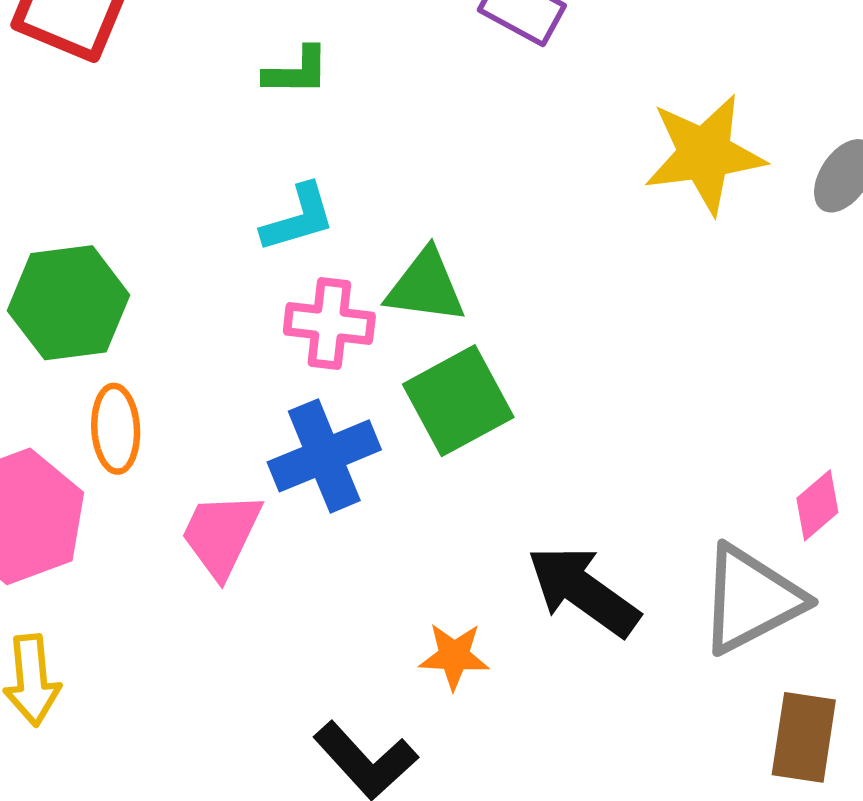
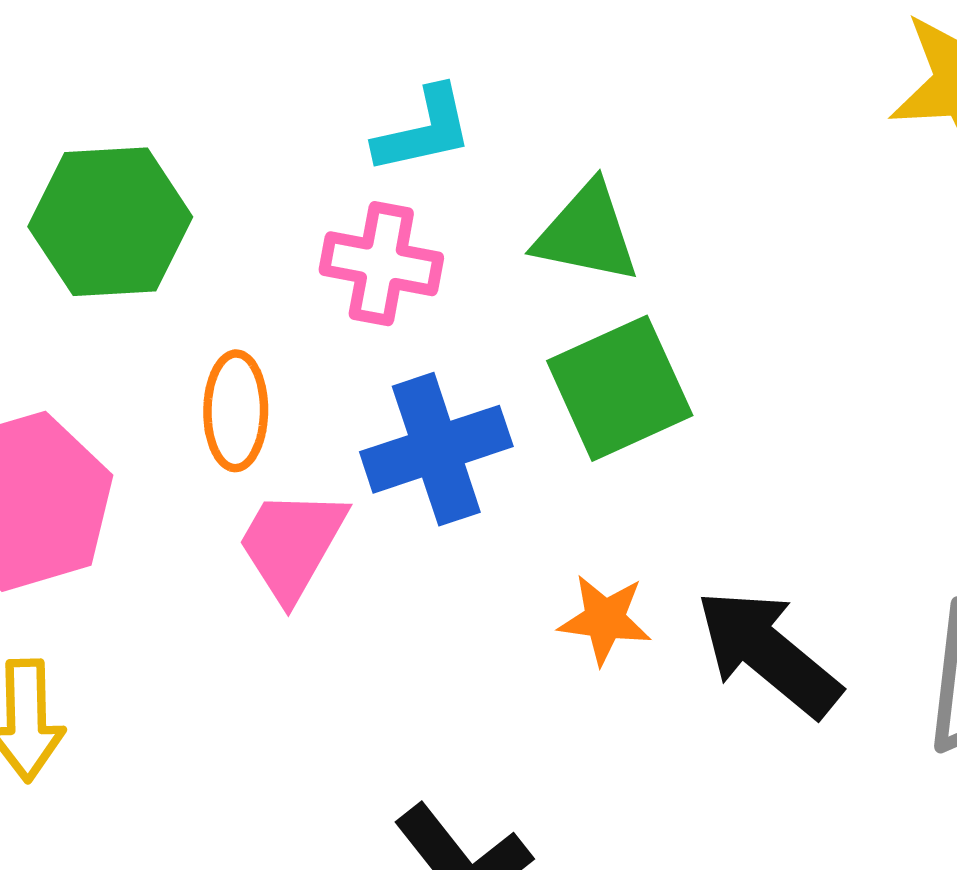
pink cross: (329, 324) -> (381, 264), moved
orange ellipse: (116, 429) -> (236, 411), moved
orange star: (454, 656) -> (605, 619), moved

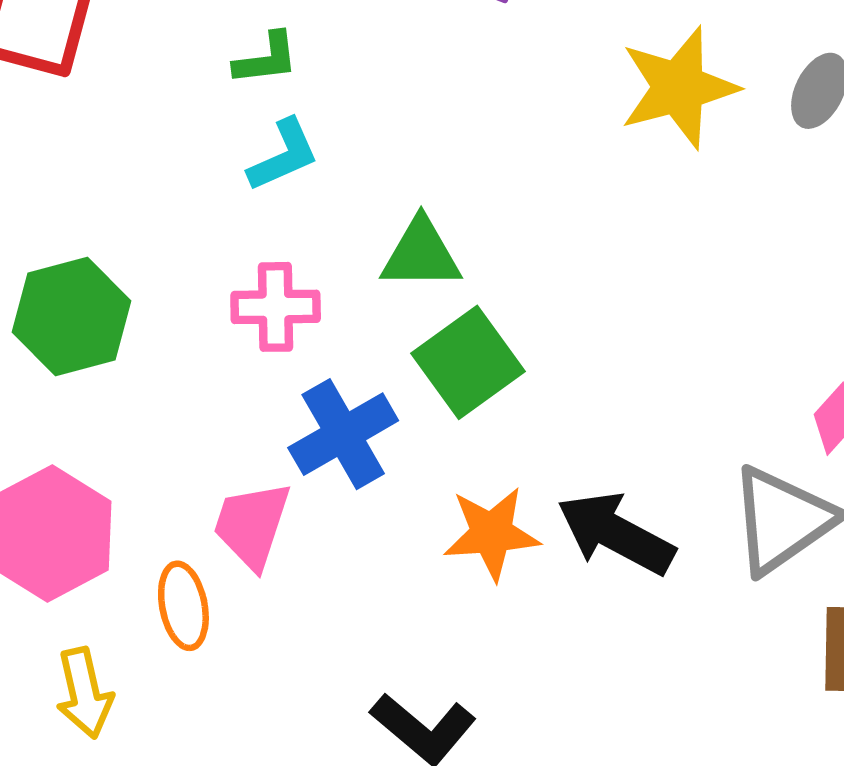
cyan L-shape: (424, 130) -> (283, 155), moved
orange ellipse: (236, 411) -> (183, 606), moved
orange star: (605, 619) -> (491, 533), size x1.4

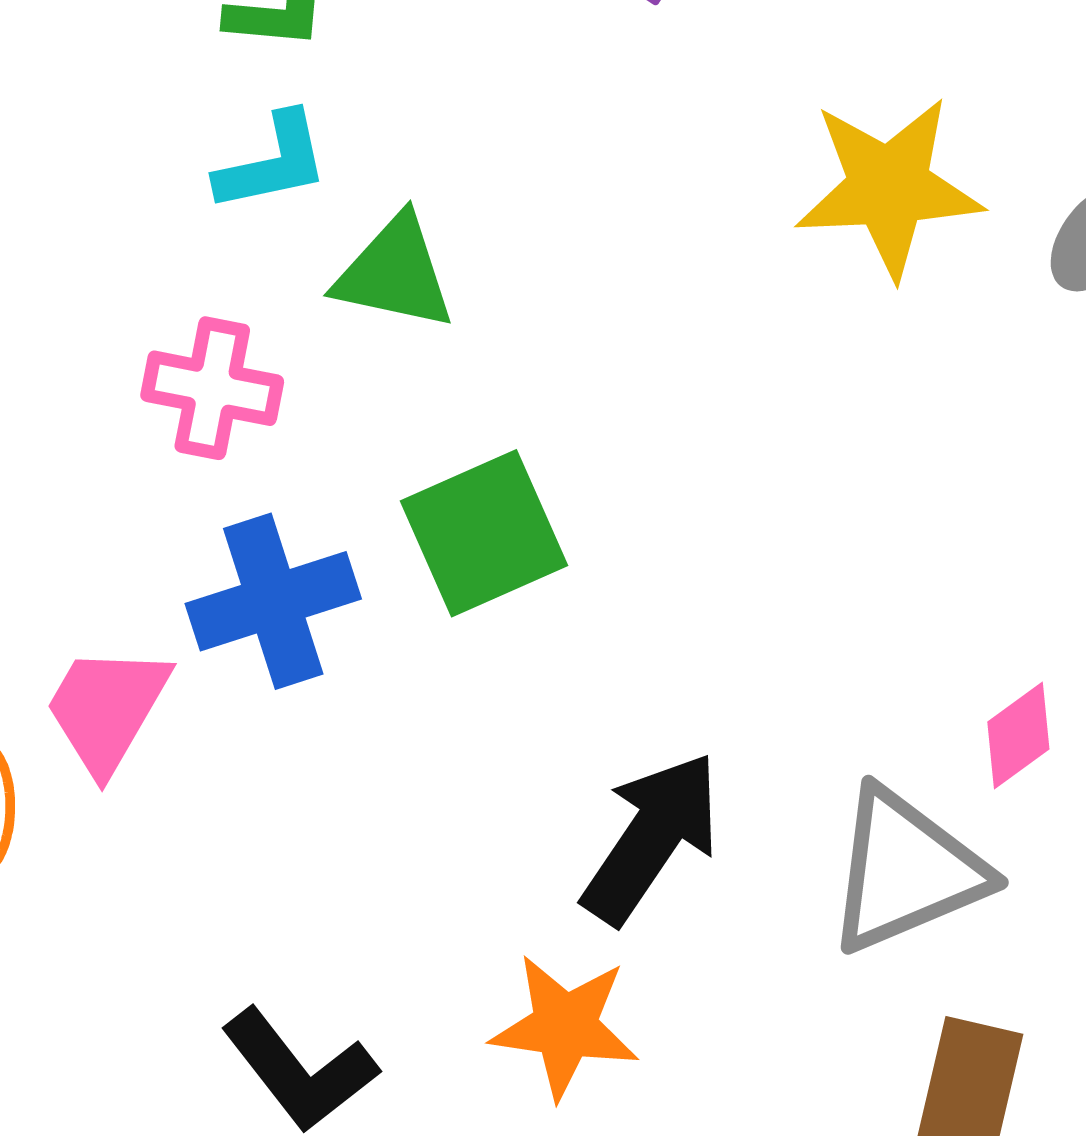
green triangle: (421, 254) -> (395, 273), moved
orange star: (491, 533) -> (565, 1027), moved
black arrow: (616, 533) -> (652, 838), turned 84

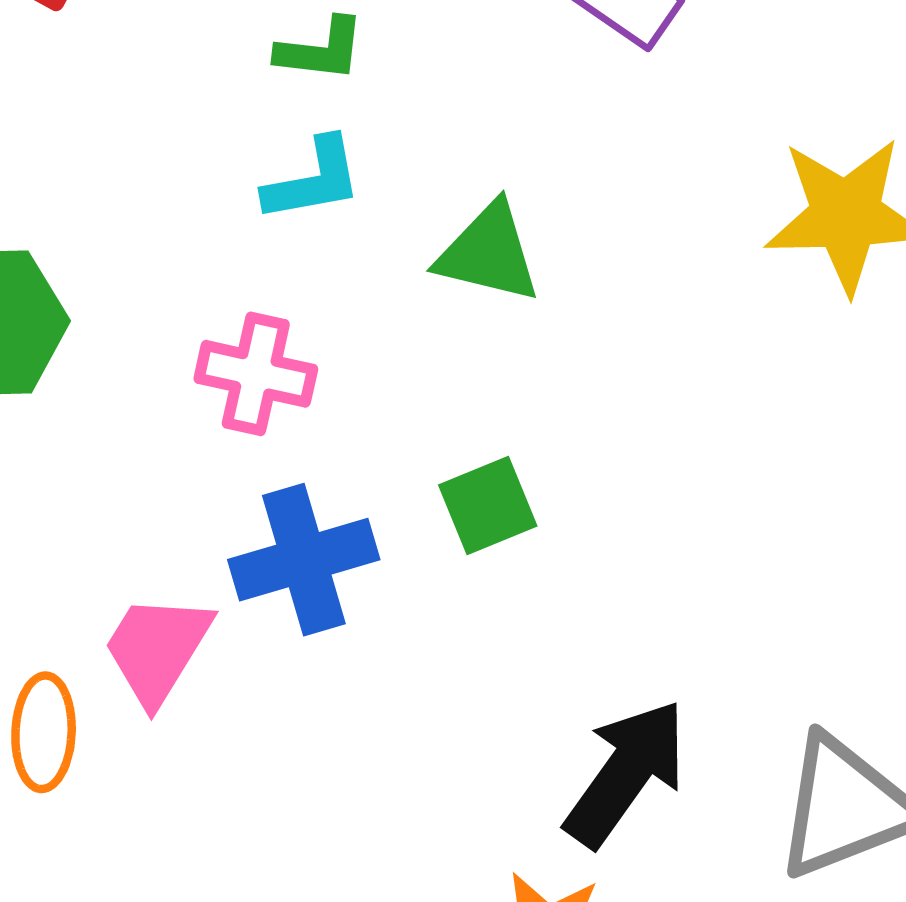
green triangle: (395, 273) -> (489, 253), moved
green square: (484, 533) -> (488, 506), size x0.7

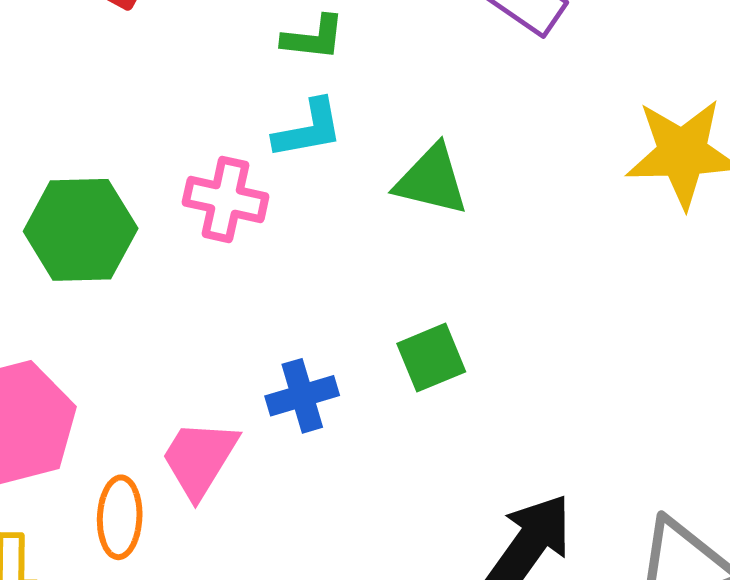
pink cross: (256, 374) -> (226, 199), moved
blue cross: (304, 560) -> (302, 396), size x0.7

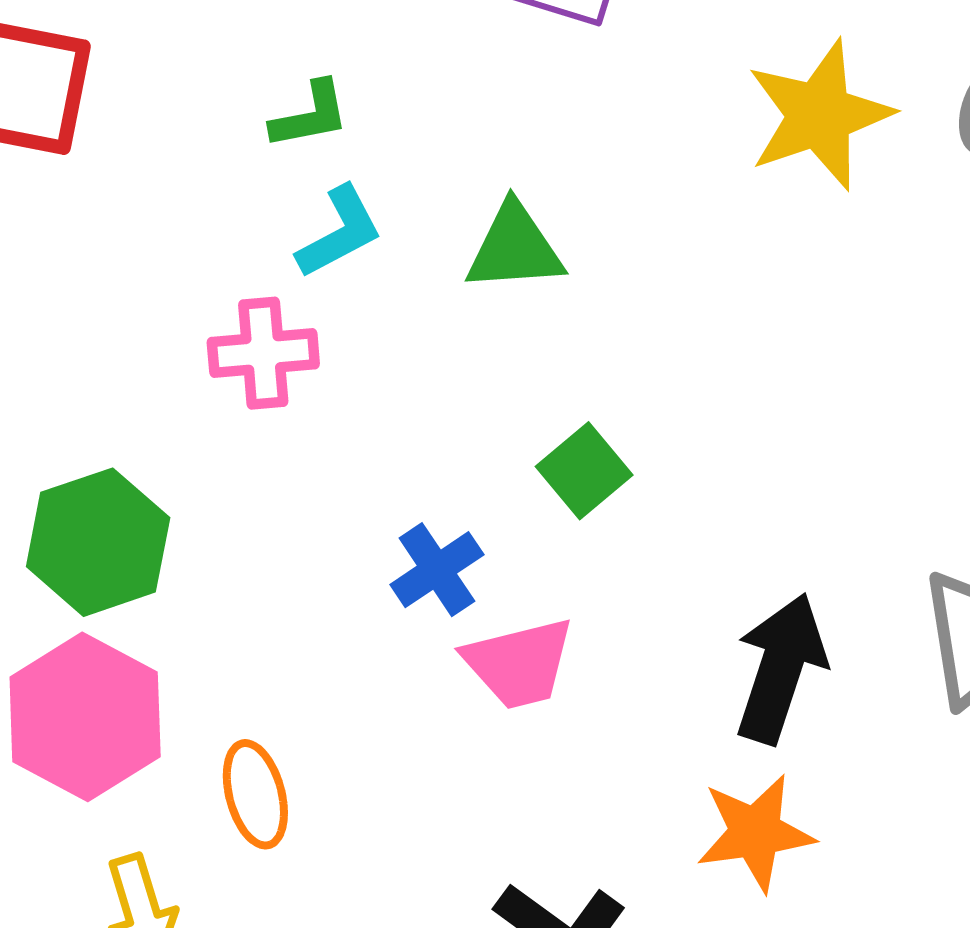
green hexagon: (81, 230) -> (98, 542), moved
pink trapezoid: (199, 459) -> (519, 663), moved, turned -118

